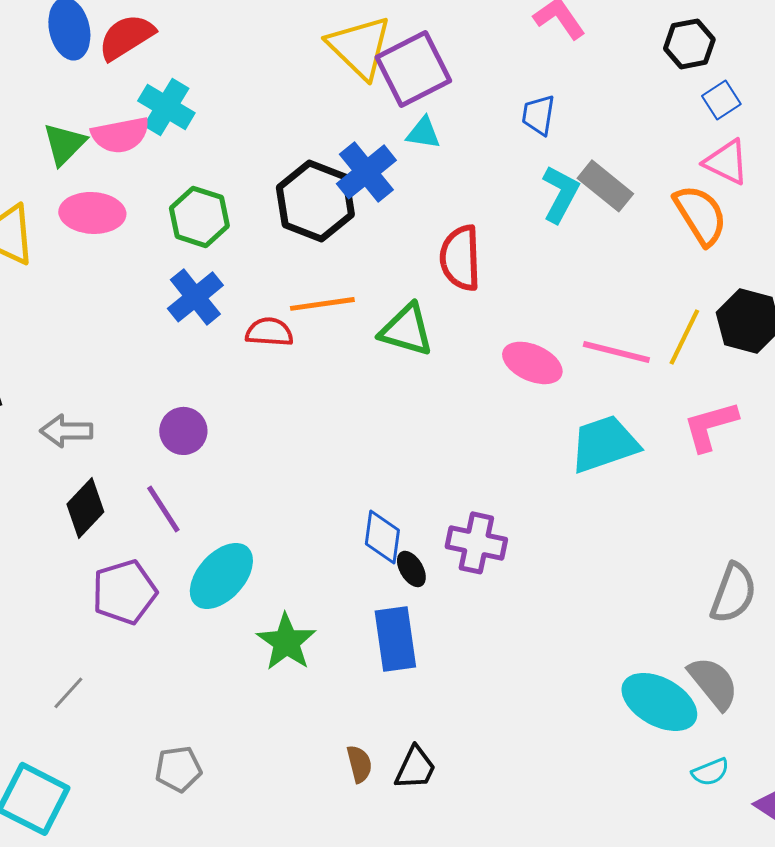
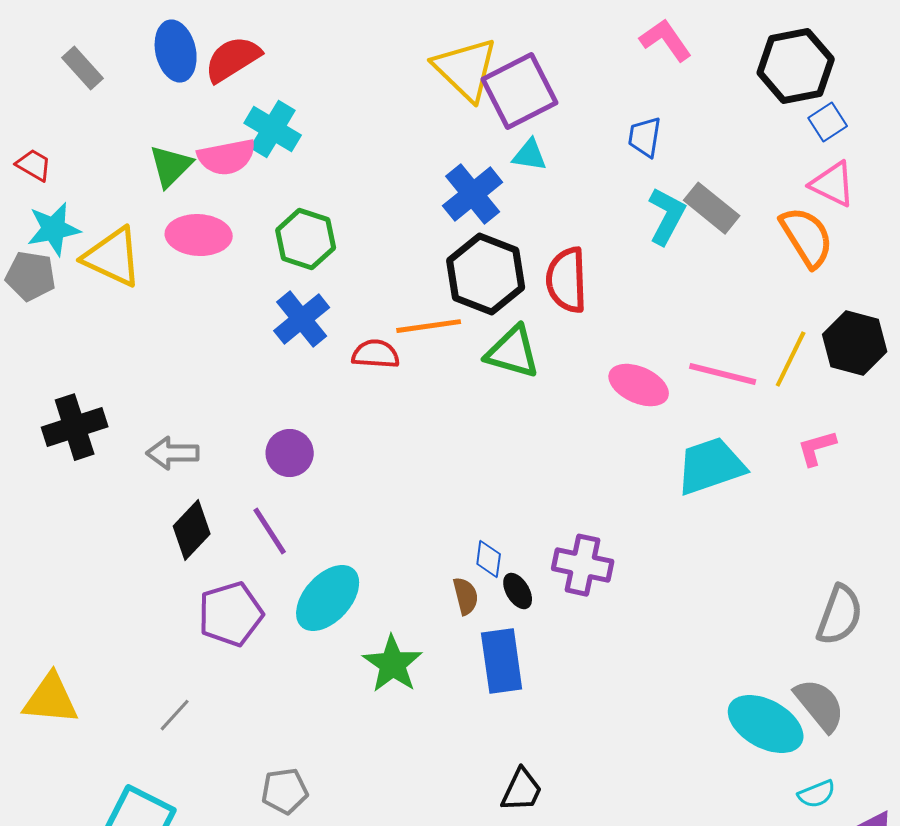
black hexagon: (689, 44) -> (796, 66), size x1.5
black hexagon: (315, 201) -> (486, 274), moved
pink L-shape: (710, 426) -> (817, 448), size x0.7
blue diamond: (382, 537) -> (489, 559), size x0.7
brown semicircle: (359, 764) -> (466, 596), moved

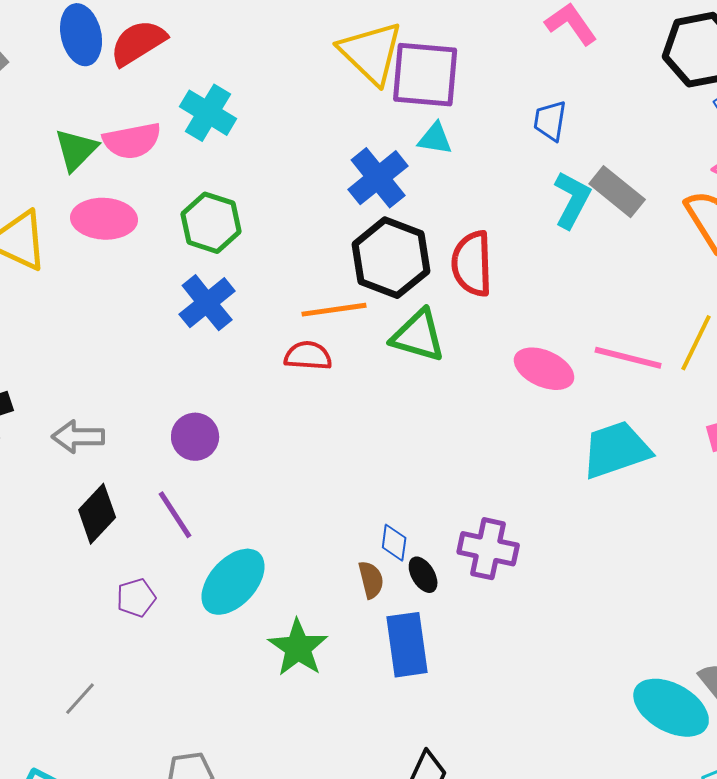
purple square: (520, 91) -> (425, 75), turned 32
cyan cross: (273, 129) -> (208, 113), moved
red semicircle: (376, 354) -> (308, 356), moved
purple pentagon: (231, 614) -> (136, 598), size x0.6

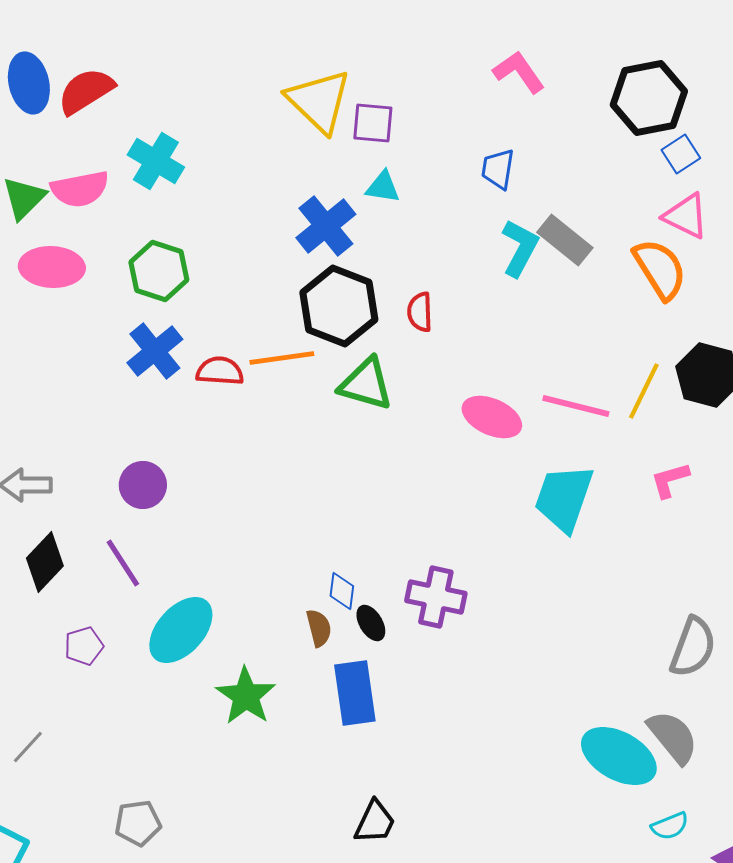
purple square: (425, 75) -> (373, 123), size x0.6
red semicircle: (472, 264) -> (420, 312), size x0.6
red semicircle: (308, 356) -> (220, 371), moved
cyan trapezoid: (616, 450) -> (564, 498), turned -52

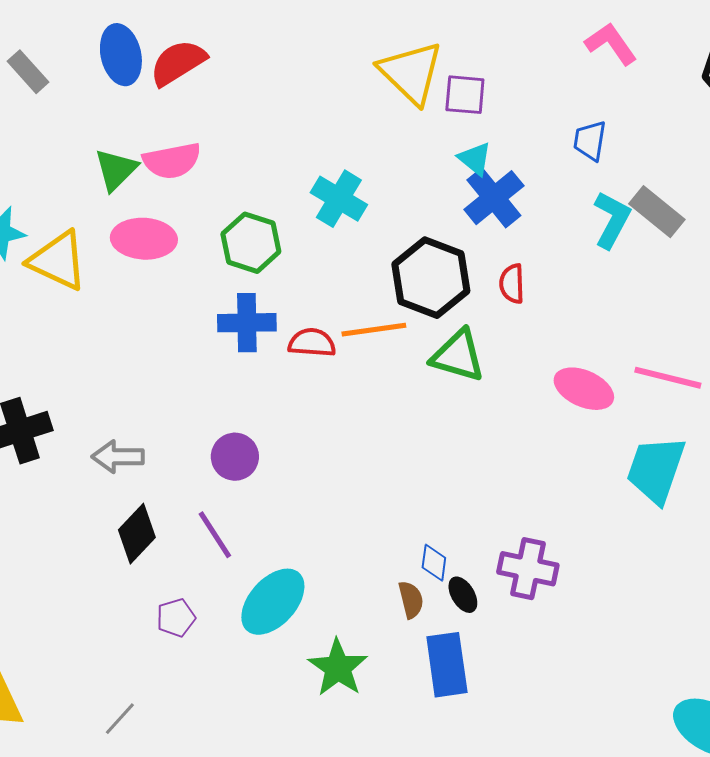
cyan cross: (156, 161) -> (339, 199), moved
cyan triangle: (383, 187) -> (475, 159), turned 30
blue cross: (326, 226) -> (494, 198), moved
blue cross: (155, 351) -> (247, 323), turned 38

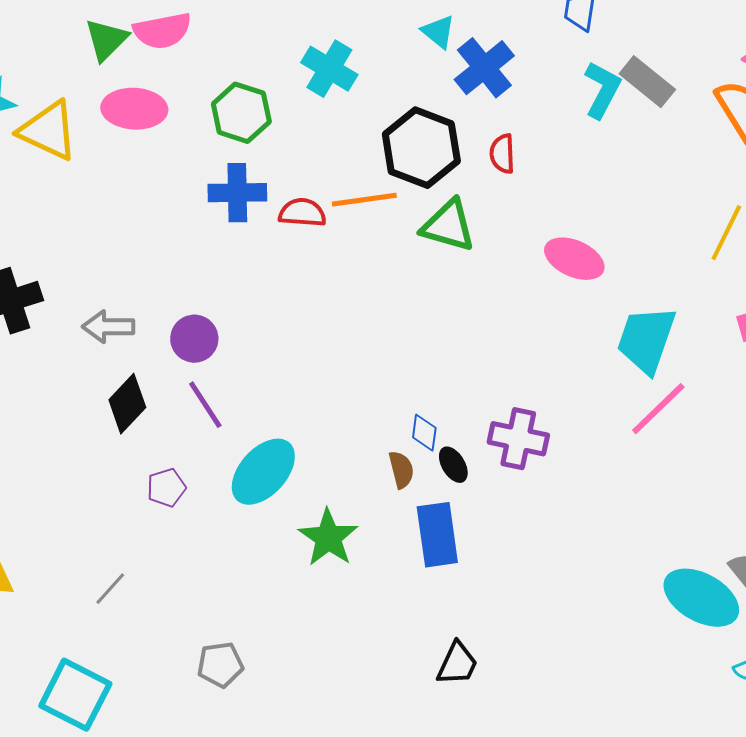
cyan triangle: (475, 159) -> (438, 32), moved
pink line: (668, 378) -> (658, 409), moved, turned -58
purple circle: (235, 457) -> (194, 339), moved

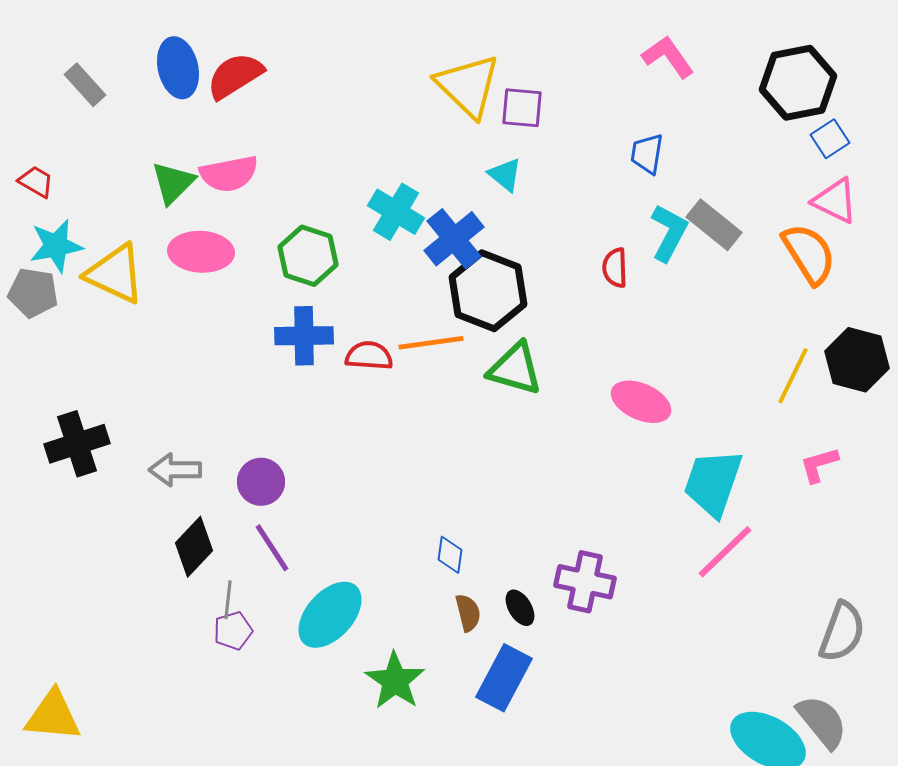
blue cross: (484, 68) -> (454, 239), moved
red semicircle: (502, 154) -> (615, 268), moved
blue diamond: (424, 433) -> (450, 555), moved
blue rectangle: (437, 535) -> (504, 678), turned 36
gray line: (110, 589) -> (228, 600), moved, turned -36

